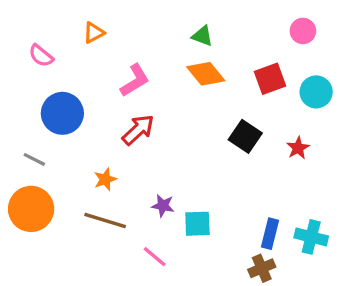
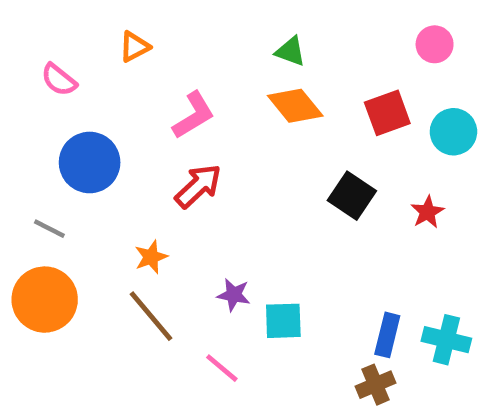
brown line: (105, 220) -> (151, 316), turned 33

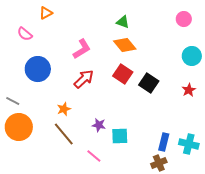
orange triangle: (134, 47) -> (46, 13), moved
red square: (387, 113) -> (123, 74), moved, turned -36
red star: (427, 212) -> (189, 90), moved
gray line: (49, 229) -> (13, 101), moved

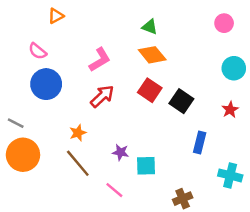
pink semicircle: (25, 34) -> (38, 51), moved
blue rectangle: (164, 142) -> (200, 143), moved
brown cross: (159, 163) -> (183, 199), moved

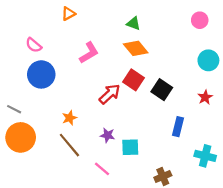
orange triangle: (56, 16) -> (68, 14), moved
red arrow: (102, 96) -> (110, 94), moved

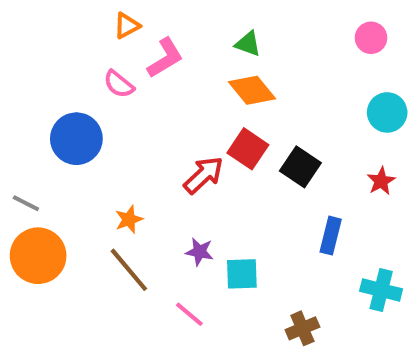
pink semicircle: (34, 45) -> (119, 84), moved
pink L-shape: (89, 53) -> (165, 58), moved

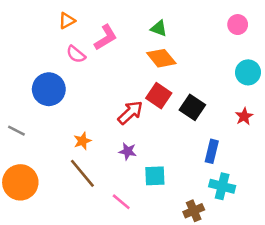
orange triangle: (127, 26) -> (67, 21), moved
purple star: (199, 252) -> (128, 151), moved
orange circle: (38, 256) -> (20, 182), moved
cyan cross: (381, 290) -> (222, 186), moved

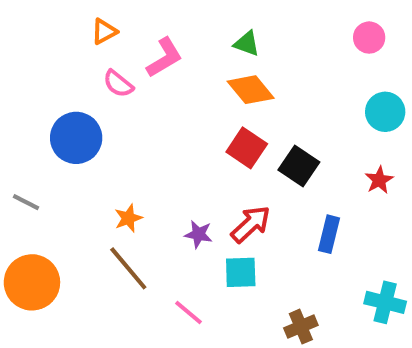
red arrow: (130, 112) -> (251, 224), moved
cyan cross: (222, 186) -> (385, 302), moved

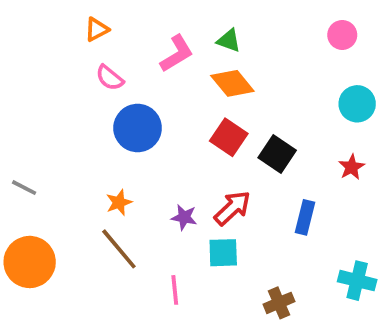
pink L-shape: (164, 58) -> (177, 54), moved
blue circle: (76, 138) -> (138, 128), moved
pink line: (188, 312) -> (175, 290), turned 44

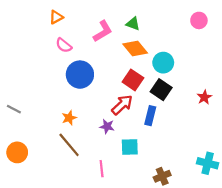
cyan circle: (357, 104) -> (163, 63), moved
red arrow: (232, 208) -> (122, 105), moved
blue rectangle: (305, 217) -> (150, 116), moved
orange circle: (30, 262) -> (17, 152), size x0.7

